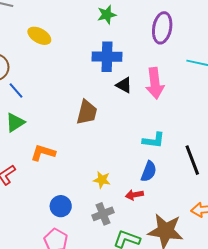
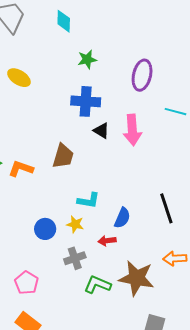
cyan L-shape: (154, 140) -> (88, 200), moved
orange L-shape: (43, 153) -> (21, 169), moved
blue circle: (61, 206) -> (45, 229), moved

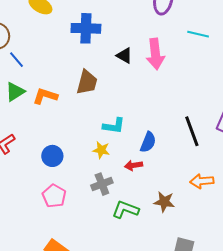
blue cross: (86, 101) -> (86, 28), moved
blue circle: (45, 229) -> (52, 156), moved
brown star: (137, 278) -> (164, 202), size x0.6
pink pentagon: (26, 283) -> (54, 196), moved

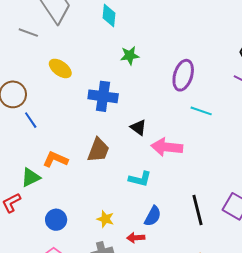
cyan line: (198, 34) -> (201, 111), moved
pink arrow: (155, 54) -> (167, 147), moved, turned 96
green triangle: (15, 92) -> (31, 177), moved
cyan L-shape: (114, 126) -> (140, 179), moved

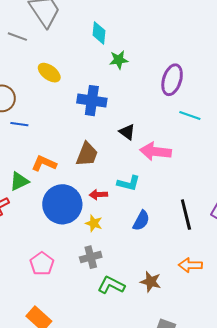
cyan diamond: (109, 16) -> (99, 33), moved
blue line: (31, 120) -> (19, 124), turned -48
blue circle: (56, 220) -> (62, 204), moved, size x1.8
red arrow: (136, 238) -> (98, 195), moved

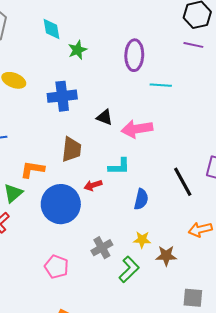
yellow star: (94, 223) -> (142, 240), moved
green L-shape: (111, 285) -> (129, 269), turned 124

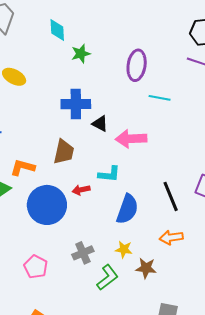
blue cross: (62, 96) -> (76, 104), moved
blue semicircle: (141, 199) -> (127, 209), size x1.4
orange arrow: (200, 229) -> (171, 237), moved

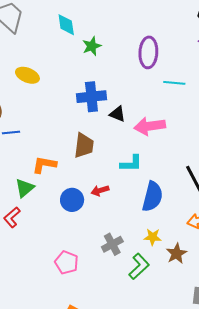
red arrow: (81, 190) -> (100, 190), moved
blue circle: (47, 205) -> (72, 200), size x0.6
brown star: (146, 268) -> (176, 254), turned -30

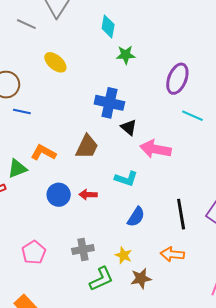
blue semicircle: (152, 197) -> (136, 217), size x0.7

